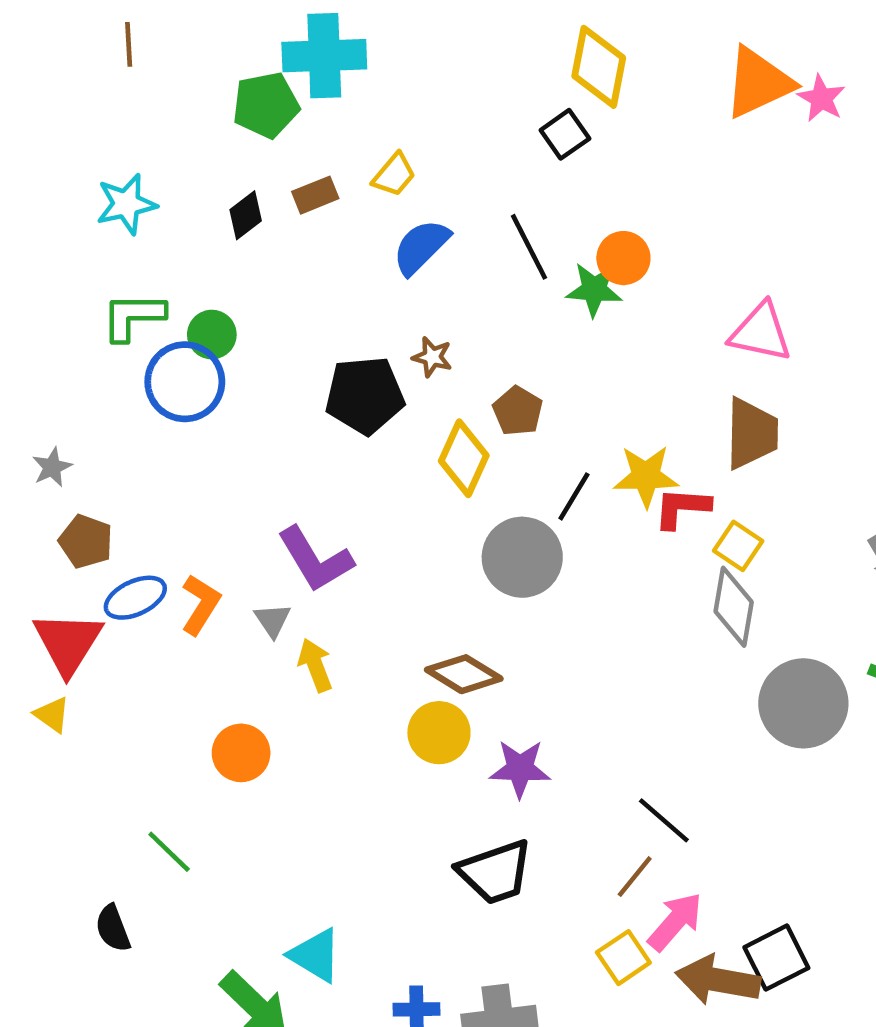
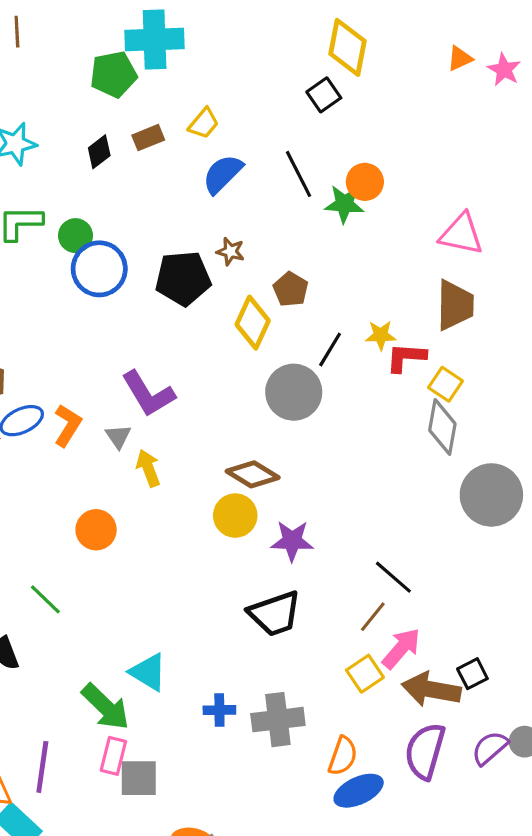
orange triangle: (758, 83) -> (460, 59), size x0.5
blue circle: (185, 382) -> (99, 269), moved
yellow star: (646, 476) -> (381, 335), size x0.7
black square: (776, 958) -> (472, 674), size x0.7

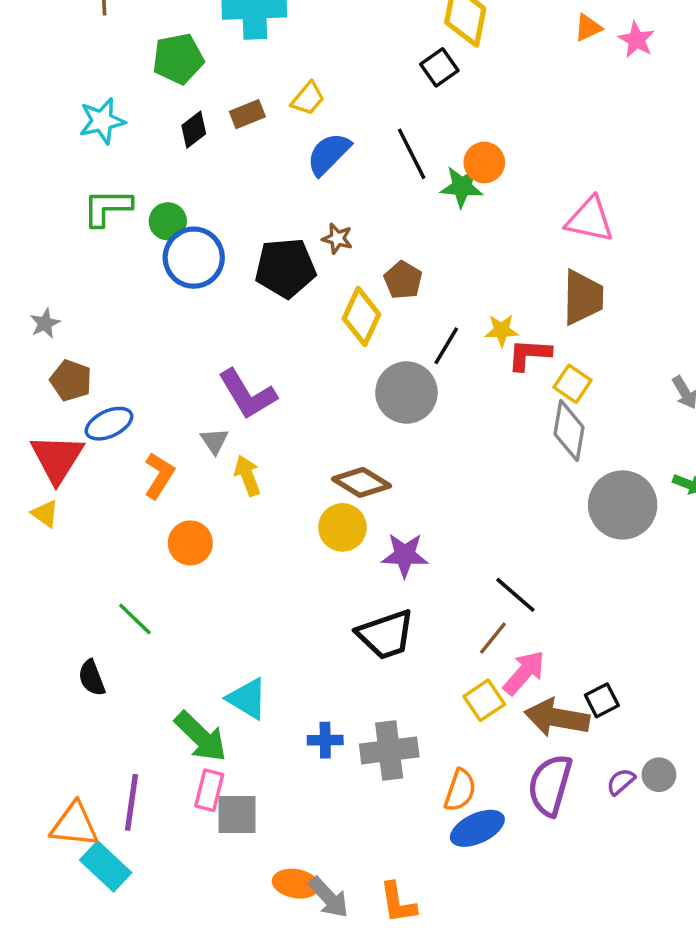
green pentagon: (113, 74) -> (178, 59), moved
orange L-shape: (68, 425) -> (159, 476), moved
purple semicircle: (490, 748) -> (621, 782), size x0.7

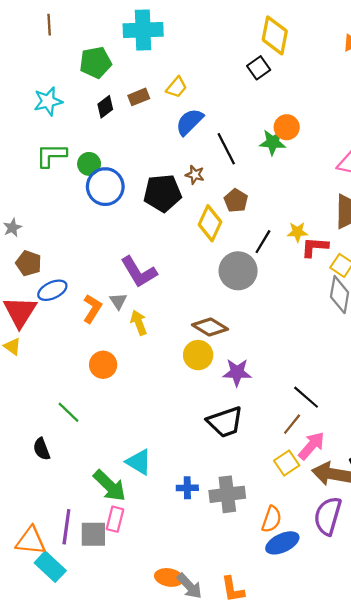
black line: (412, 154) -> (226, 149), moved
orange L-shape: (159, 476) -> (92, 309), moved
gray square: (237, 814) -> (93, 534), moved

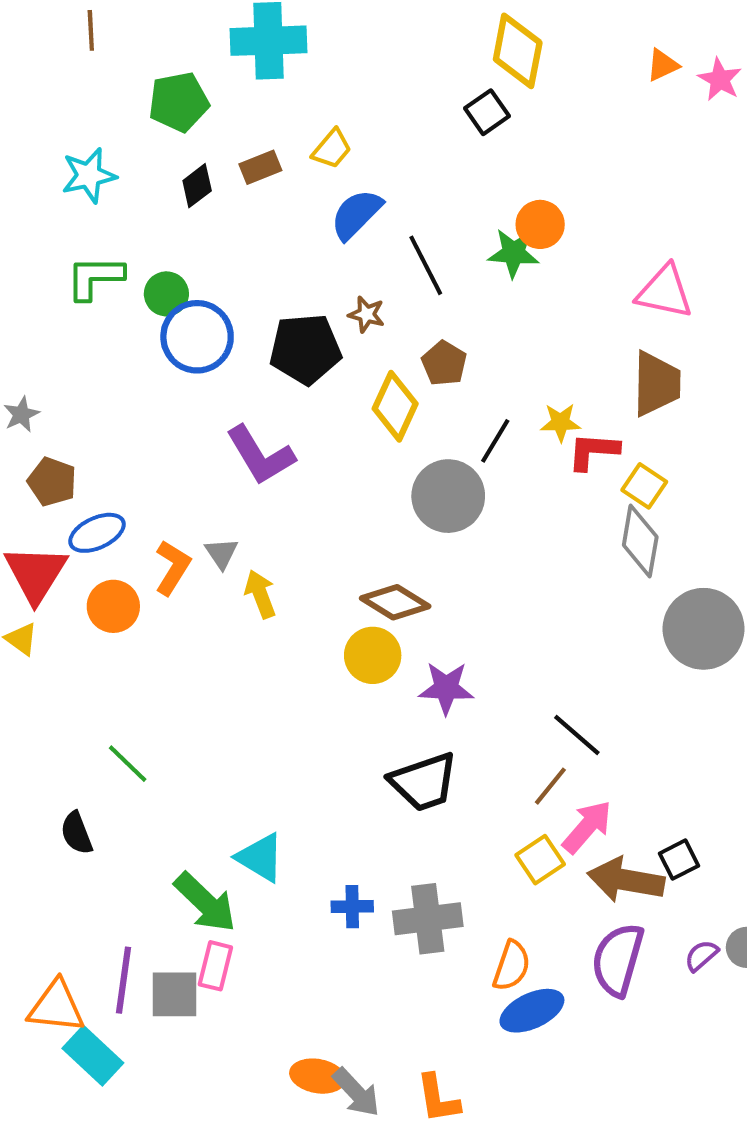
purple L-shape: (139, 272) -> (260, 455), moved
orange circle: (103, 365) -> (113, 606), moved

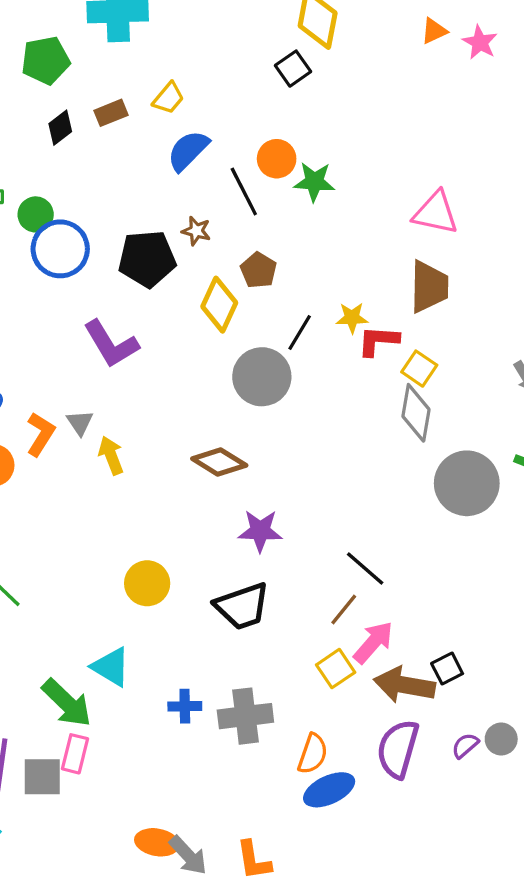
orange circle: (540, 224) -> (277, 159), moved
yellow circle: (373, 655) -> (147, 583), moved

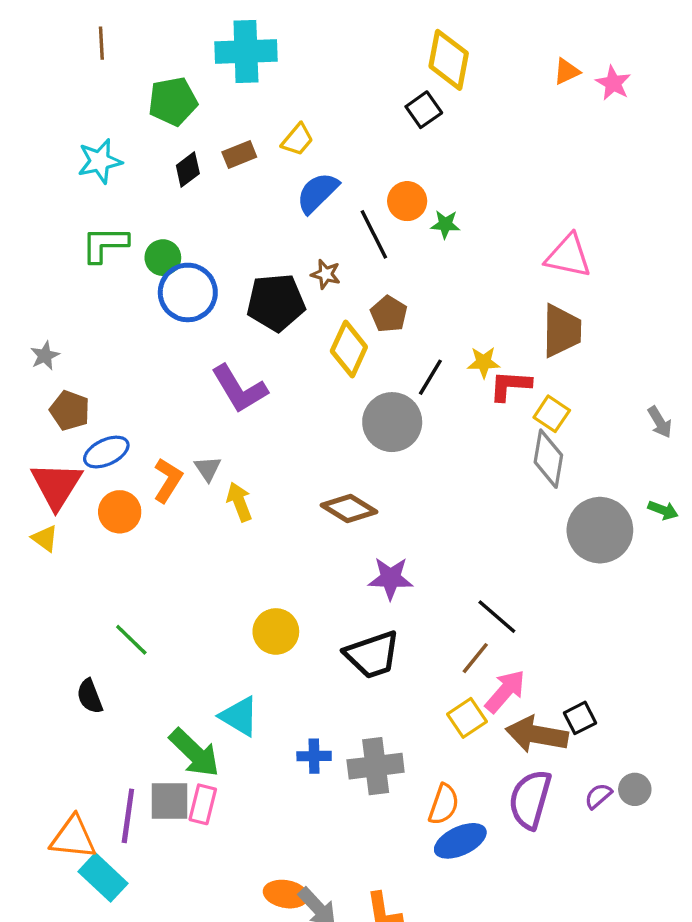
green star: (314, 182) -> (445, 224), size x0.7
gray square: (42, 777) -> (170, 801), moved

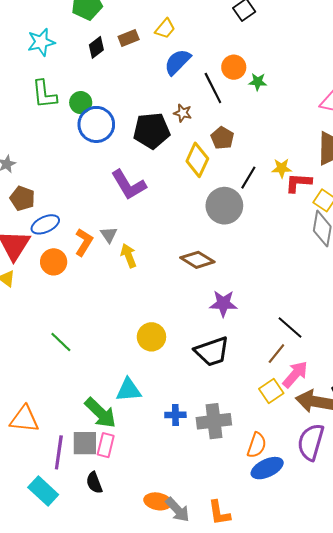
green L-shape: (105, 244) -> (44, 94), turned -96
black semicircle: (90, 696) -> (94, 483), moved
cyan triangle: (239, 716) -> (129, 390), turned -36
orange triangle: (73, 838) -> (24, 419), moved

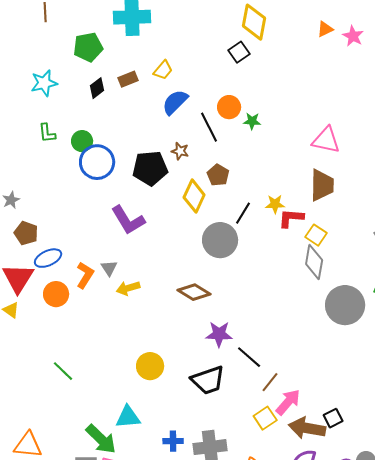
green L-shape: (44, 94) -> (47, 133), size x0.7
yellow arrow: (129, 256) -> (128, 288), turned -85
black line: (290, 327) -> (249, 357), moved

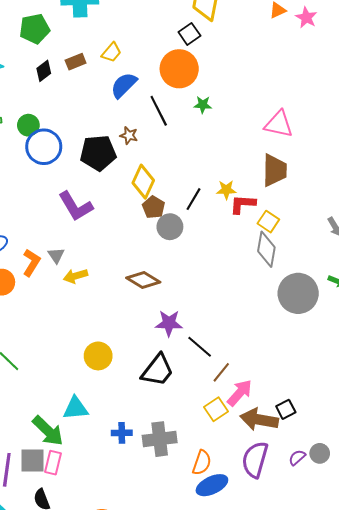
orange circle: (229, 107) -> (179, 69), moved, size x1.6
brown pentagon: (218, 175) -> (154, 207), moved
gray circle: (220, 240) -> (170, 227), size x0.7
black trapezoid: (208, 380) -> (158, 370), turned -33

